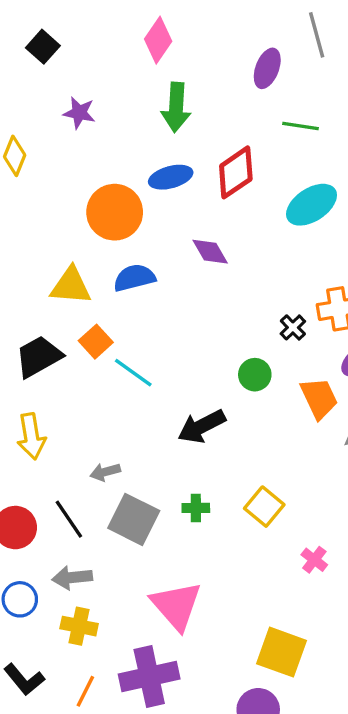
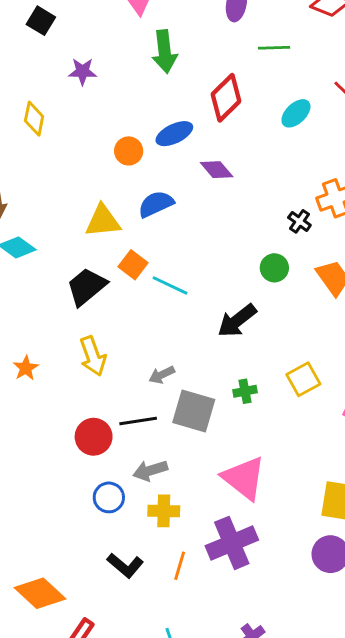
blue ellipse: (171, 177) -> (174, 134), moved
cyan ellipse: (312, 205) -> (296, 113), size x0.7
orange circle: (115, 212) -> (129, 151), size x0.6
yellow square: (264, 507) -> (303, 379), turned 32
black line: (69, 519) -> (138, 421), turned -54

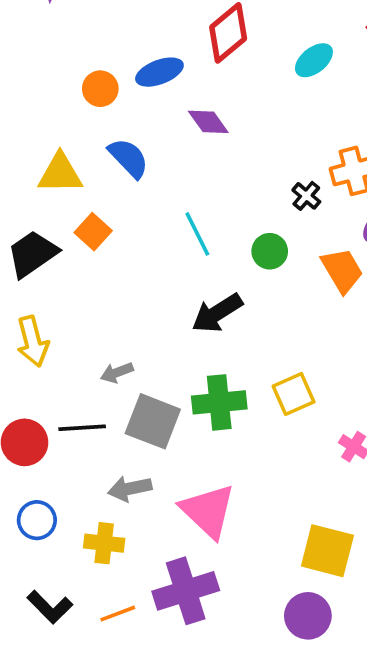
blue semicircle: (156, 204) -> (129, 158), turned 66
cyan line: (170, 285) -> (197, 234), moved, turned 33
green cross: (245, 391) -> (219, 402), size x1.8
gray arrow: (150, 471) -> (130, 489), moved
orange line: (180, 566) -> (118, 614), turned 48

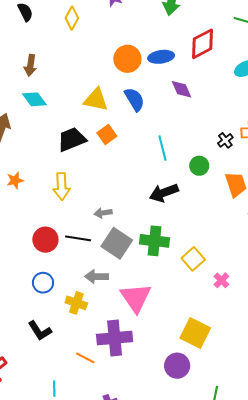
orange circle: (100, 89) -> (127, 59), size x1.4
yellow square: (294, 394) -> (193, 259), moved, turned -30
orange line: (118, 614) -> (85, 358), moved, turned 36

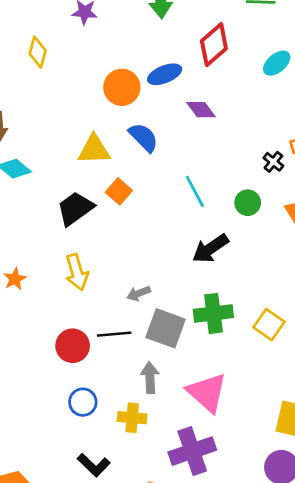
gray arrow: (97, 277) -> (150, 378), turned 100

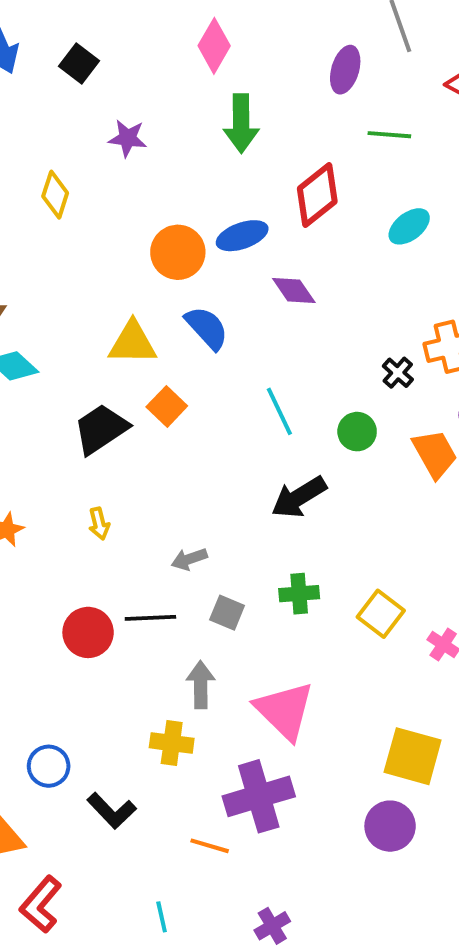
yellow arrow: (77, 272) -> (99, 524), size x0.6
green cross: (213, 313) -> (299, 594), size x0.7
gray square: (166, 328) -> (227, 613), size x0.6
blue circle: (83, 402) -> (49, 766), moved

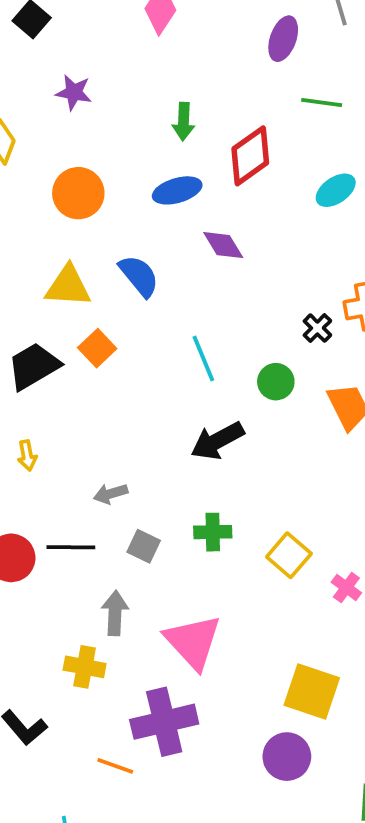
green arrow: (241, 123) -> (183, 122), moved, size x0.7
orange circle: (178, 252) -> (78, 193), moved

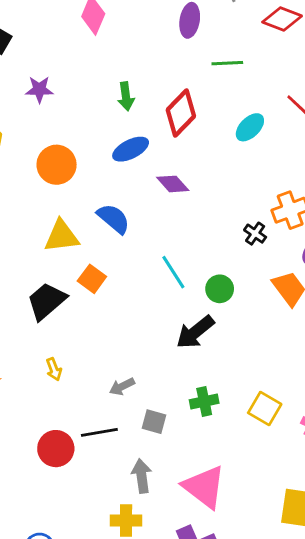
green circle: (276, 382) -> (220, 289), moved

